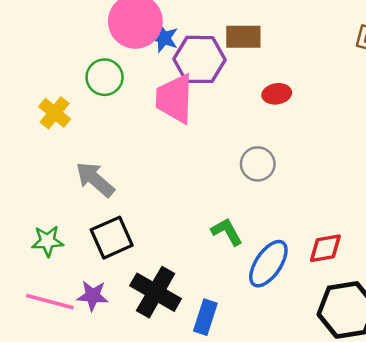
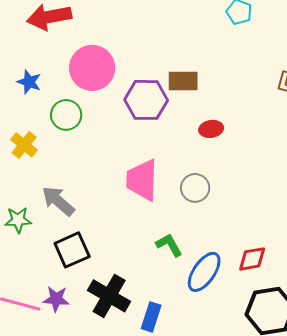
blue star: (164, 38) -> (29, 82), moved
pink trapezoid: (175, 99) -> (142, 180), moved
green star: (48, 241) -> (18, 220), moved

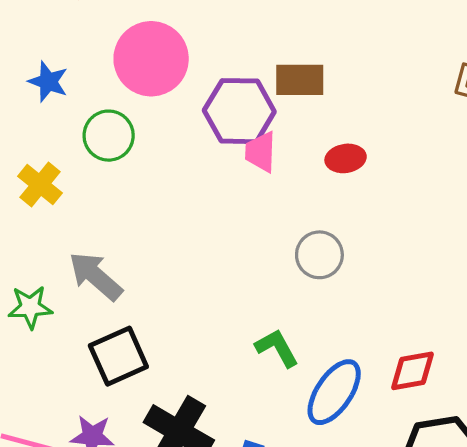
pink trapezoid: (142, 180) -> (261, 152), moved, size x0.6

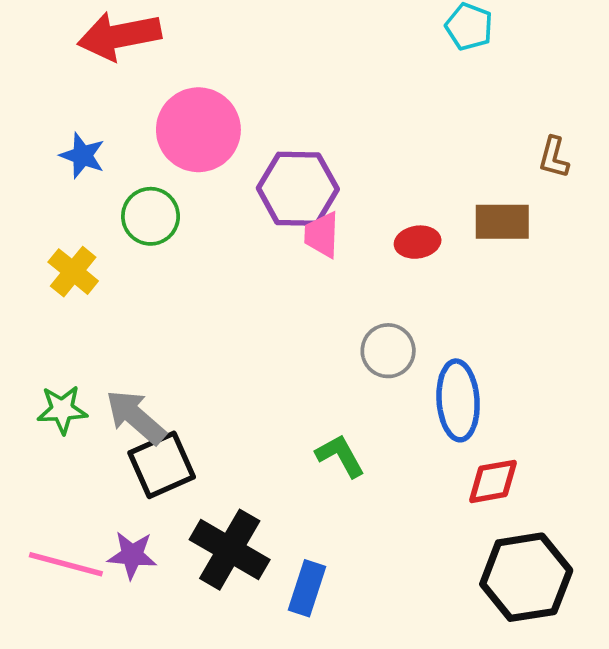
brown rectangle: (300, 80) -> (502, 222), moved
gray arrow: (96, 276) -> (136, 417), moved
blue ellipse: (334, 392) -> (458, 400), moved, turned -38

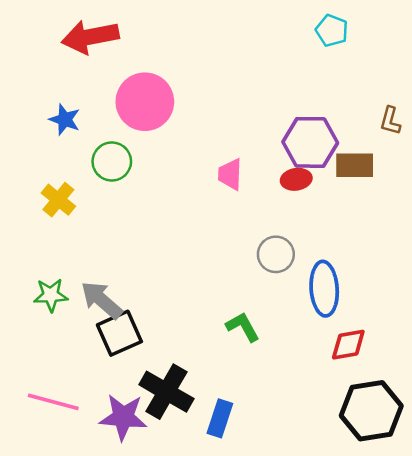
purple hexagon: (298, 189) -> (310, 142), moved
purple star: (132, 555) -> (123, 417), moved, size x1.4

